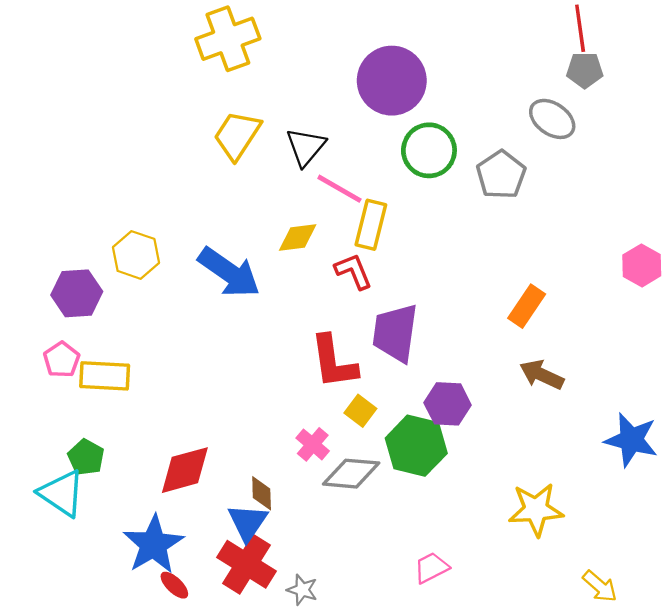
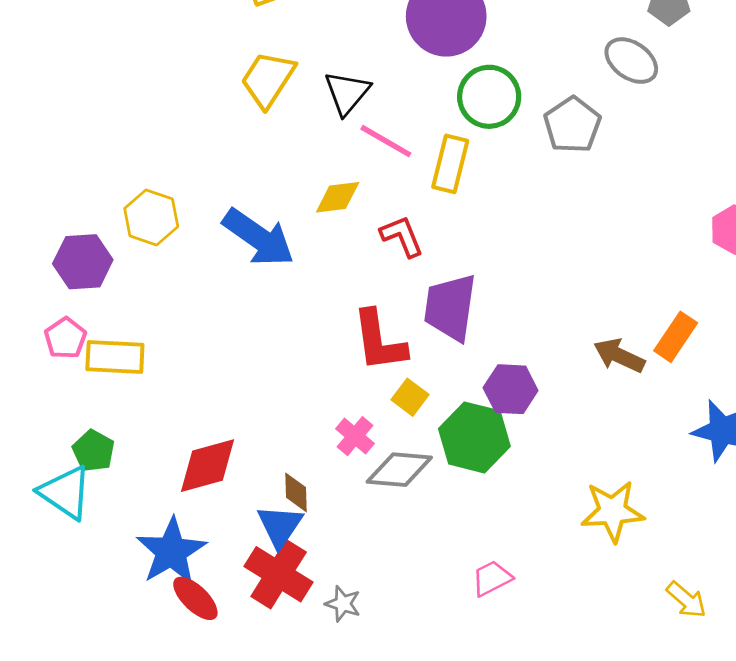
yellow rectangle: (371, 225) -> (450, 164), moved
orange rectangle: (527, 306) -> (676, 337), moved
red ellipse: (174, 585) -> (195, 598), size x1.4

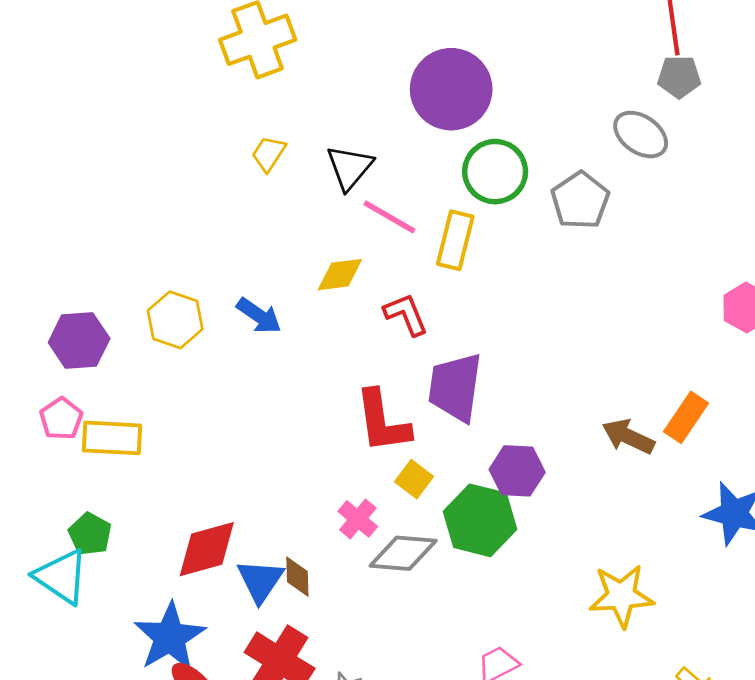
yellow trapezoid: (268, 79) -> (269, 154), size x0.6
yellow hexagon: (151, 217) -> (175, 320), moved
blue arrow: (258, 238) -> (259, 316), size x0.6
blue triangle: (280, 526) -> (260, 581), moved

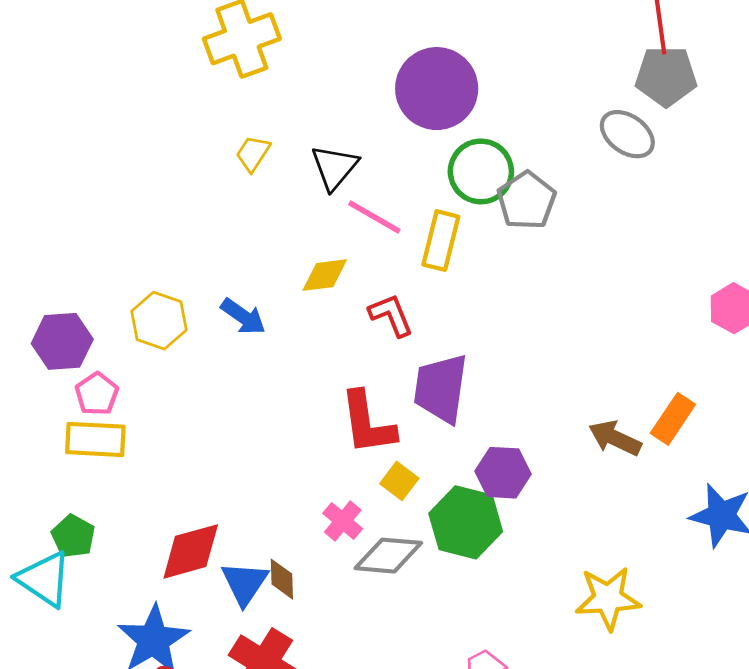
gray pentagon: (679, 77) -> (666, 76), size x1.4
gray pentagon: (580, 200) -> (526, 200), moved
pink pentagon: (61, 419) -> (97, 394), moved

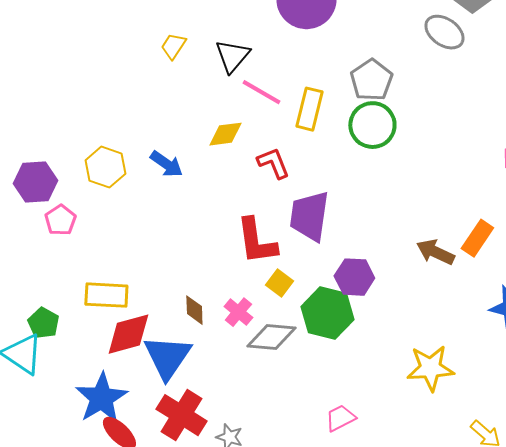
green circle: (481, 171) -> (372, 125), moved
yellow rectangle: (95, 439) -> (106, 295), moved
brown diamond: (282, 579) -> (194, 310), moved
blue triangle: (245, 583) -> (167, 357), size x1.4

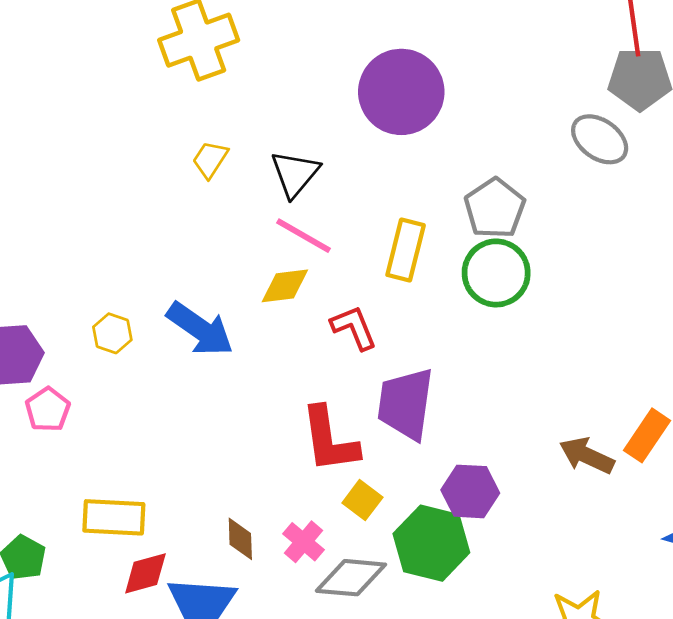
pink line: (261, 92) -> (304, 236), moved
blue arrow: (166, 164) -> (200, 329), size x1.4
yellow hexagon: (105, 167) -> (112, 333), size x0.7
red diamond: (128, 334) -> (145, 573), size x0.7

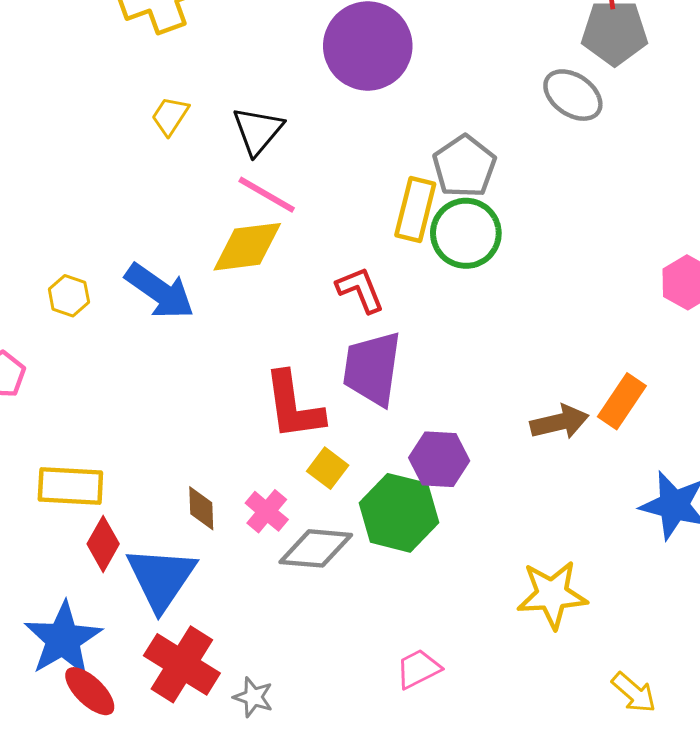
yellow rectangle: (406, 250) -> (415, 209), moved
yellow diamond: (285, 286) -> (247, 247), size x1.4
red L-shape: (354, 328) -> (360, 290), moved
brown arrow: (587, 456) -> (560, 422), turned 142
red diamond: (145, 573) -> (103, 544), turned -45

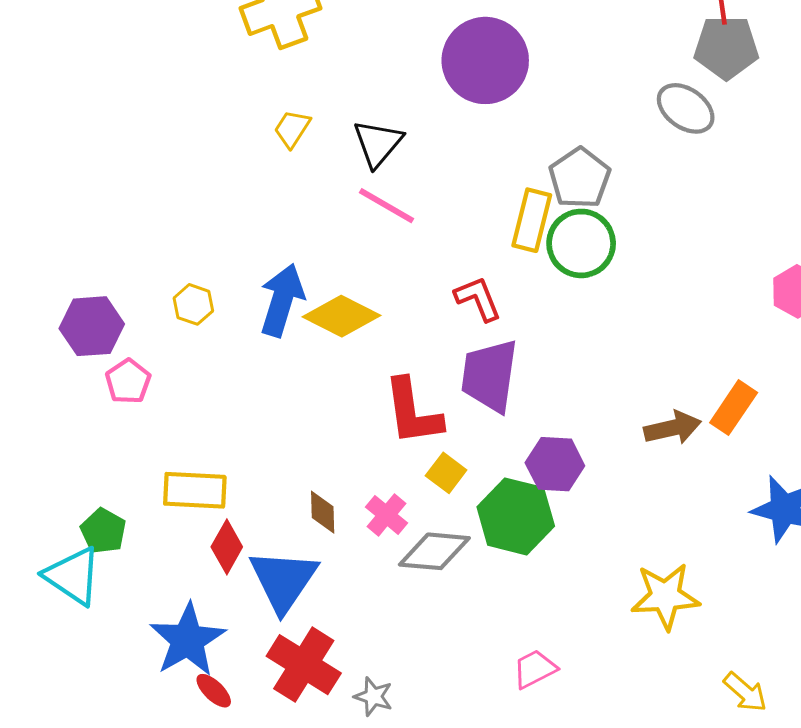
yellow diamond: (247, 247) -> (341, 316), moved, turned 34
blue arrow: (160, 291) -> (282, 300), turned -108
red ellipse: (90, 691) -> (214, 691), size x0.7

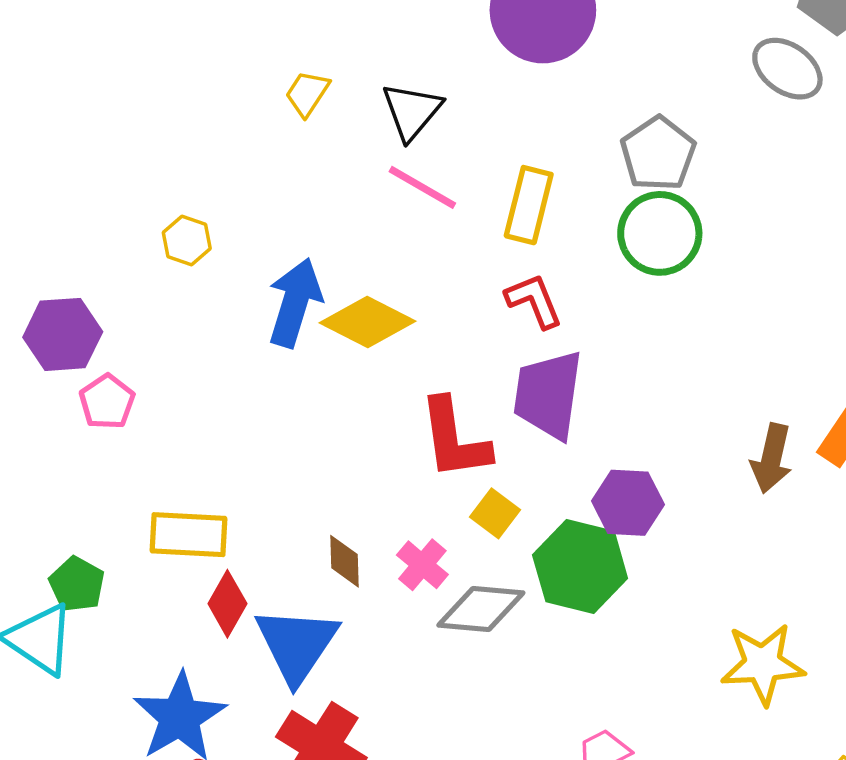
yellow rectangle: (532, 220) -> (529, 205), moved
yellow hexagon: (193, 304) -> (187, 240), moved
brown arrow: (673, 428) -> (771, 458), turned 116

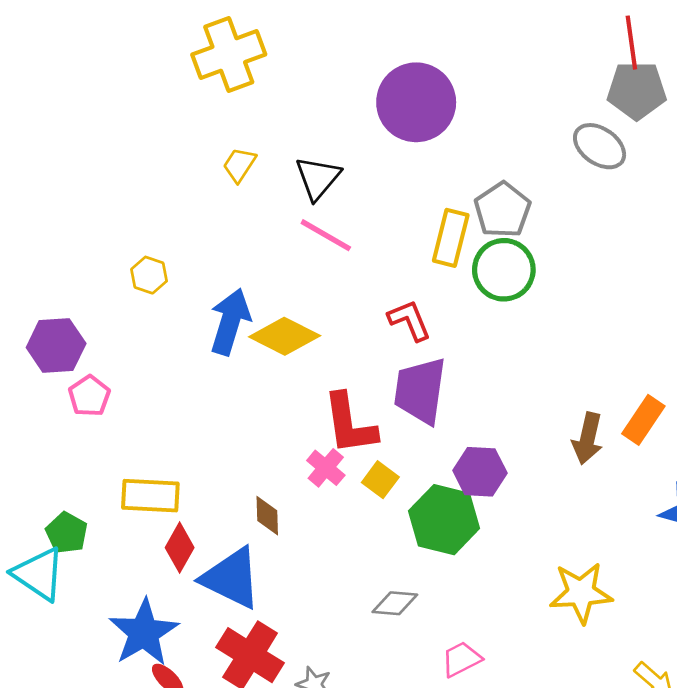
yellow rectangle: (529, 205) -> (451, 238), moved
pink cross: (422, 565) -> (326, 468), moved
gray diamond: (481, 609) -> (395, 603), moved, size x0.7
blue triangle: (297, 644) -> (231, 578), turned -38

